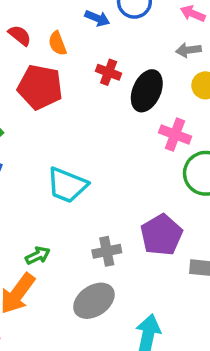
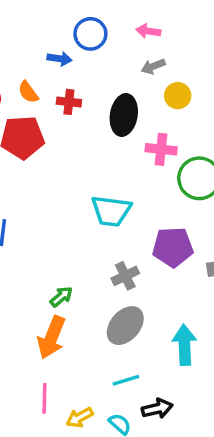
red cross: (109, 72) -> (69, 102), moved
cyan trapezoid: (67, 185) -> (111, 211), moved
purple pentagon: (161, 235) -> (173, 247), turned -30

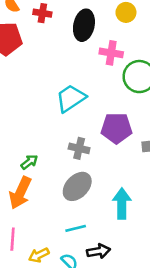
cyan trapezoid: (111, 211) -> (71, 98), turned 136
gray cross: (125, 276) -> (79, 148), turned 36

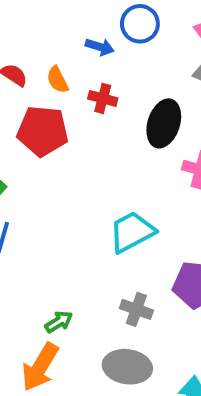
gray ellipse: (77, 186) -> (127, 367), turned 48

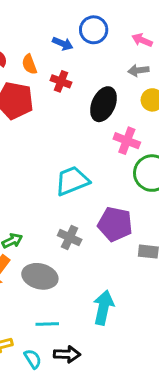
gray ellipse: (127, 367) -> (40, 276), moved

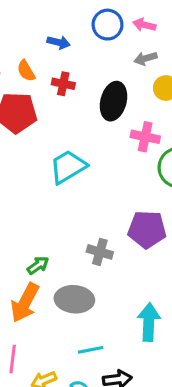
blue circle: (94, 30) -> (108, 25), moved
cyan trapezoid: (72, 181) -> (68, 167), moved

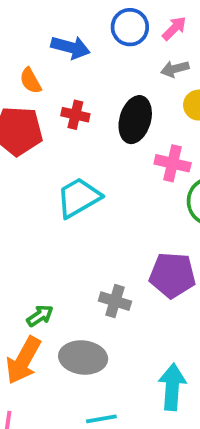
pink arrow: (144, 25) -> (174, 28), turned 120
blue arrow: (59, 42) -> (70, 47), size x1.4
red cross: (63, 84) -> (75, 115), moved

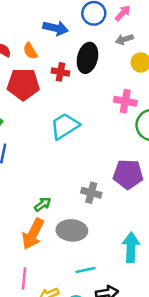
black ellipse: (135, 120) -> (87, 58), moved

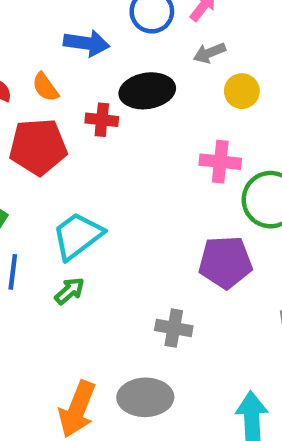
black ellipse: (87, 58) -> (147, 91), turned 72
cyan trapezoid: (65, 126) -> (78, 236), moved
purple pentagon: (128, 174) -> (225, 262), moved
green arrow: (43, 204) -> (70, 291), moved

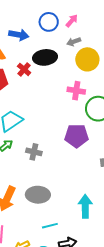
yellow circle: (242, 91) -> (87, 59), size x1.5
red cross: (102, 120) -> (24, 69), turned 32
gray cross: (174, 328) -> (34, 152), moved

